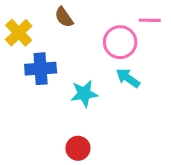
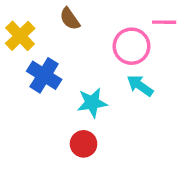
blue cross: (41, 69) -> (44, 75), turned 36
red circle: (78, 148) -> (84, 144), moved

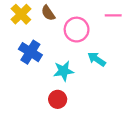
yellow cross: (20, 36) -> (21, 14), moved
pink circle: (132, 46) -> (77, 30), moved

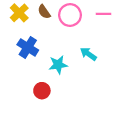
pink circle: (77, 30) -> (70, 15), moved
red circle: (58, 99) -> (42, 91), moved

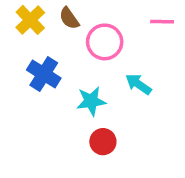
pink circle: (70, 15) -> (105, 42), moved
red circle: (42, 91) -> (103, 142), moved

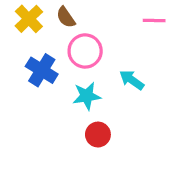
pink circle: (105, 42) -> (85, 51), moved

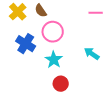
cyan arrow: (132, 80) -> (92, 54), moved
cyan star: (87, 96) -> (54, 60), turned -30

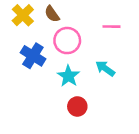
pink line: (96, 13) -> (112, 27), moved
cyan arrow: (92, 54) -> (105, 68), moved

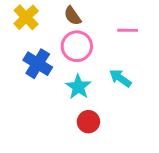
brown semicircle: (52, 14) -> (73, 16), moved

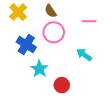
cyan star: (78, 87) -> (39, 69), moved

